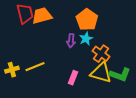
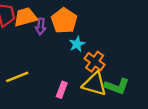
orange pentagon: (87, 20) -> (64, 21), moved
purple arrow: (71, 41) -> (41, 26), moved

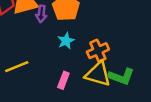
cyan star: (77, 44) -> (66, 41), moved
orange cross: (95, 62) -> (98, 51), turned 30

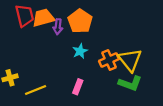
yellow line: (17, 67) -> (36, 90), moved
yellow triangle: (98, 74) -> (130, 60), moved, turned 35

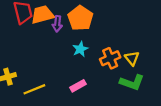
yellow triangle: (130, 60) -> (132, 58), size x0.6
pink rectangle: (78, 87) -> (78, 86), turned 40

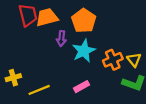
purple arrow: (57, 24) -> (61, 39), moved
cyan star: (80, 49) -> (84, 51), size x1.5

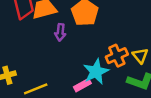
cyan star: (84, 51) -> (96, 72), moved

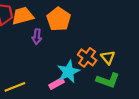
orange cross: (117, 56) -> (87, 57), turned -30

